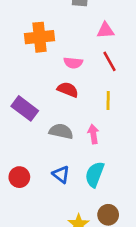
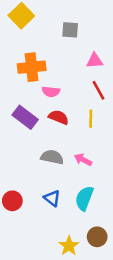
pink semicircle: (73, 63) -> (51, 92), moved
yellow line: (108, 100) -> (91, 119), moved
purple rectangle: (25, 108) -> (25, 117), moved
pink arrow: (93, 134) -> (83, 160), turned -54

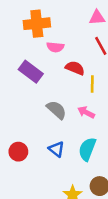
red semicircle: (59, 117) -> (75, 68), moved
yellow line: (91, 119) -> (92, 84), moved
gray semicircle: (52, 157) -> (57, 110), turned 30

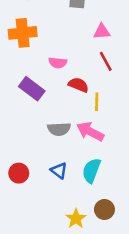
orange cross: (37, 24) -> (23, 33), moved
gray semicircle: (57, 110) -> (59, 129), turned 135
pink arrow: (86, 112) -> (90, 132), size x1.5

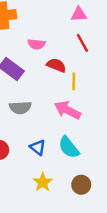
gray semicircle: (59, 129) -> (20, 108), moved
cyan semicircle: (91, 171) -> (69, 147), turned -60
yellow star: (76, 219) -> (43, 182), moved

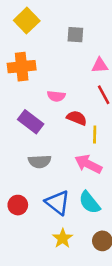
blue triangle: (38, 147) -> (57, 202), size x1.5

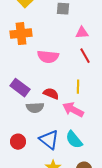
pink semicircle: (56, 96) -> (48, 57), size x1.5
red semicircle: (77, 118) -> (51, 94), moved
purple rectangle: (31, 122) -> (20, 88), moved

